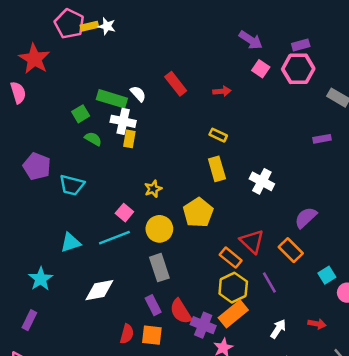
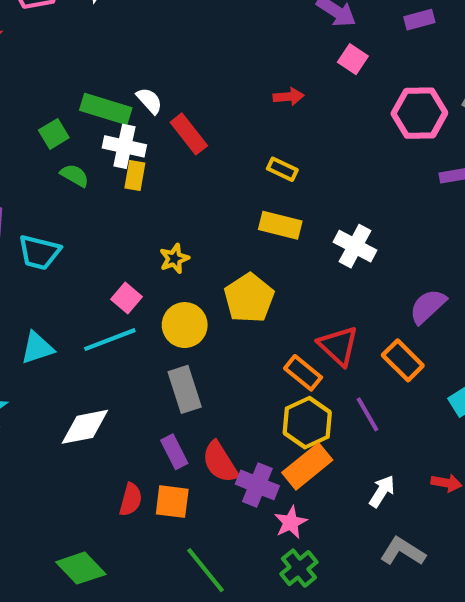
pink hexagon: (298, 69) -> (419, 113), moved
red rectangle: (176, 84) -> (189, 134), moved
yellow rectangle: (217, 169) -> (280, 225), turned -60

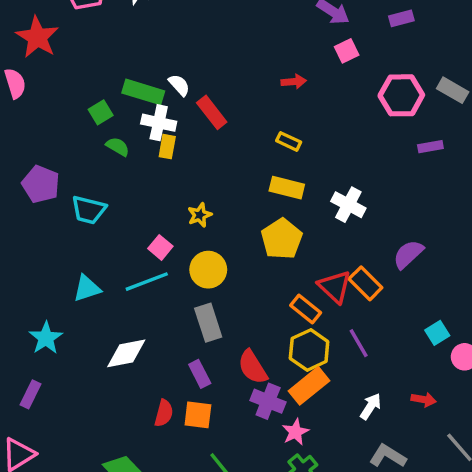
pink square: (353, 59) -> (347, 51), turned 30
yellow pentagon: (249, 298) -> (282, 239), moved
orange rectangle: (403, 360) -> (365, 283), moved
red semicircle: (220, 462) -> (253, 367), moved

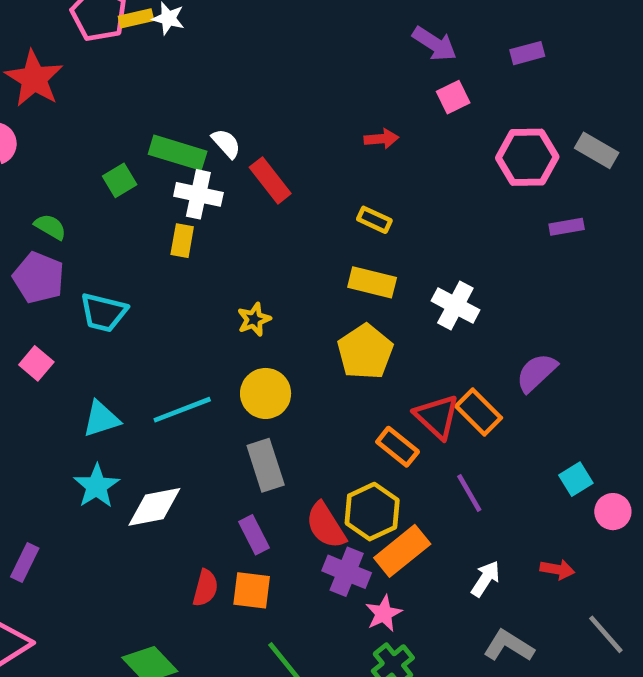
green semicircle: (118, 147) -> (50, 227), moved
yellow rectangle: (167, 147) -> (182, 241), moved
pink square: (160, 247) -> (36, 363), moved
cyan star: (46, 338) -> (97, 486), moved
yellow hexagon: (309, 350) -> (372, 512), moved

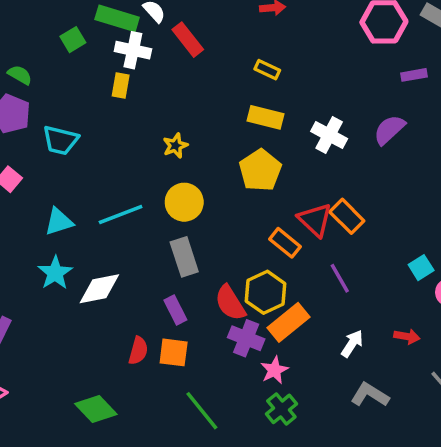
purple semicircle: (536, 373) -> (389, 130), moved

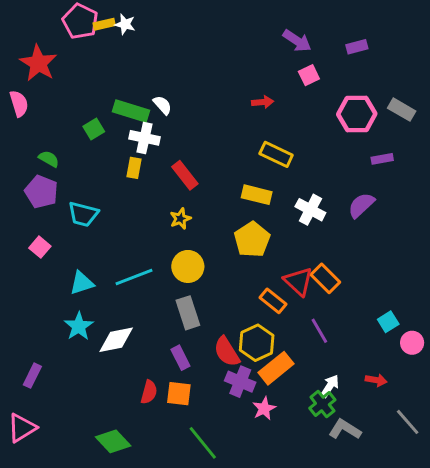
red rectangle: (188, 40) -> (185, 175), moved
yellow rectangle: (267, 70) -> (276, 154), moved, size x1.5
green cross: (281, 409) -> (322, 404), moved

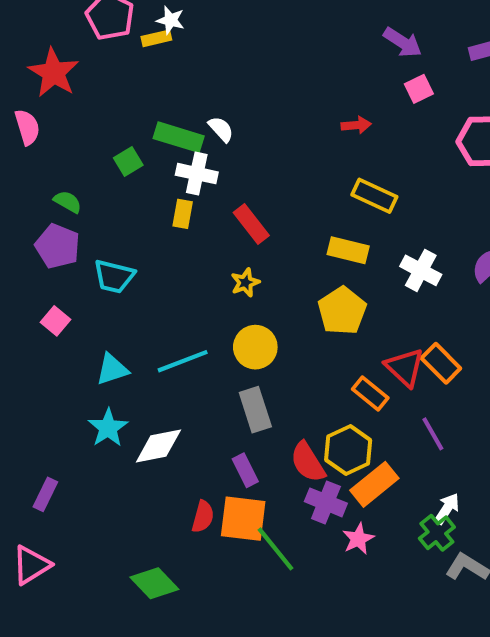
yellow rectangle: (104, 24) -> (156, 38), moved
orange square: (179, 394) -> (243, 519), size x1.4
green line: (203, 443) -> (275, 549), moved

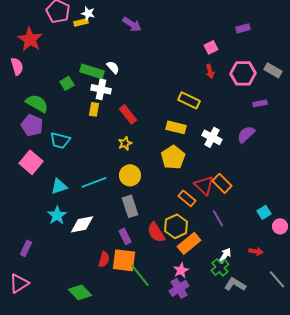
purple arrow: (403, 42) -> (132, 24), moved
red arrow: (356, 125) -> (210, 71), moved, turned 80
green semicircle: (68, 202) -> (37, 103), size x1.6
pink square: (56, 321) -> (31, 162), size x1.6
purple cross: (326, 502) -> (179, 288), moved, turned 36

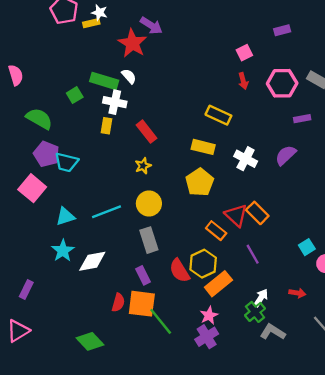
red star: (30, 39) -> (132, 43), moved
purple pentagon: (32, 125) -> (46, 154), moved

